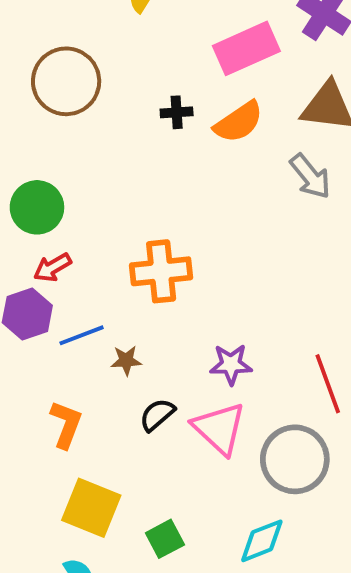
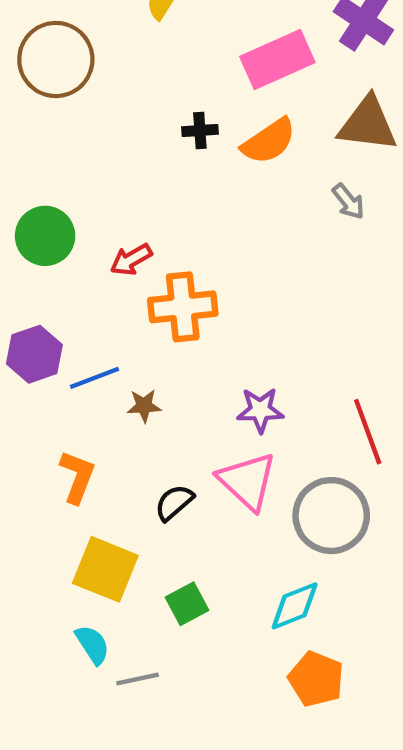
brown circle: (66, 81) -> (56, 59), moved
gray arrow: (310, 176) -> (348, 201), size x0.7
red arrow: (52, 267) -> (131, 260), moved
black semicircle: (157, 415) -> (174, 503), moved

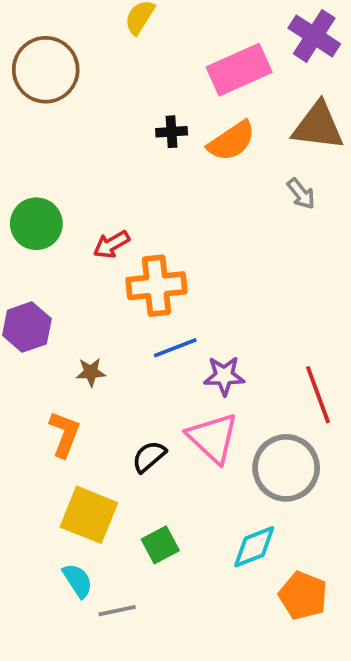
blue line: (95, 378) -> (175, 348), moved
brown star: (144, 406) -> (91, 372), moved
orange pentagon: (316, 679) -> (303, 596), moved

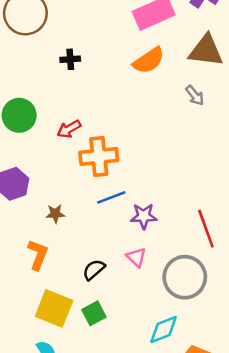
black cross: (172, 132) -> (70, 59), moved
pink triangle: (213, 438) -> (136, 257), size x0.6
green square: (160, 545) -> (94, 313), moved

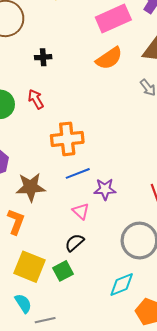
red arrow: (69, 129) -> (36, 99), moved, turned 90
brown star: (55, 214) -> (31, 187), size x1.8
pink triangle: (136, 257) -> (81, 211), moved
black semicircle: (94, 270) -> (75, 243), moved

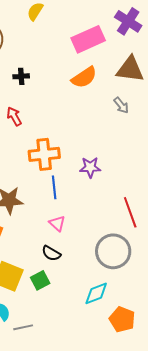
blue line: (78, 173) -> (54, 187), turned -75
purple star: (105, 189) -> (90, 167), moved
black semicircle: (75, 243) -> (51, 253), turned -108

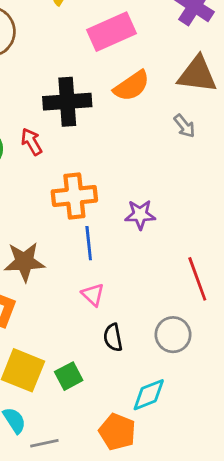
pink rectangle: (88, 39) -> (112, 32), moved
black cross: (21, 76) -> (67, 102), moved, size x2.0
gray circle: (113, 251) -> (173, 335), size x0.7
black semicircle: (51, 253) -> (113, 337), moved, turned 48
orange pentagon: (122, 319) -> (117, 432), moved

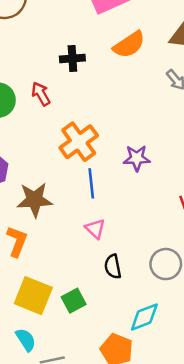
black cross: (67, 102) -> (72, 58), size x0.6
orange cross: (74, 196) -> (79, 142), turned -30

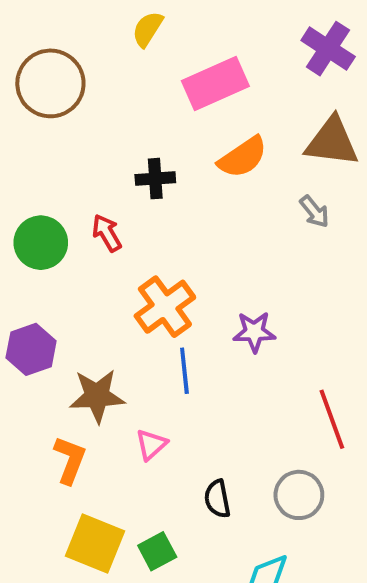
pink triangle: (95, 229) -> (151, 444), moved, turned 35

